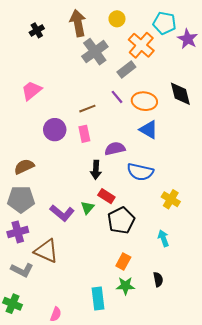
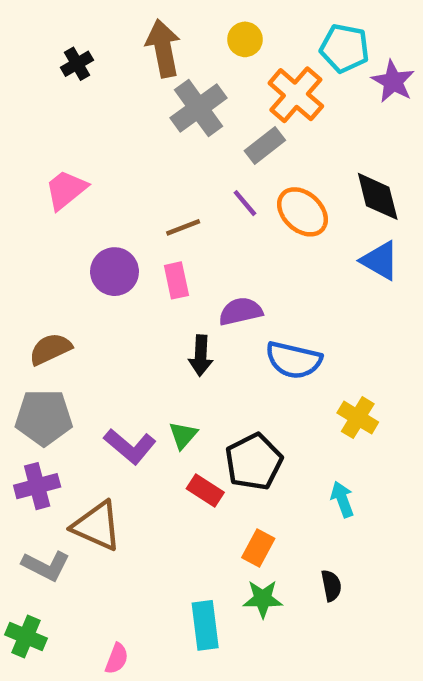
orange ellipse: (144, 101) -> (302, 212), turned 35
blue triangle: (149, 130) -> (380, 261), moved
red rectangle: (106, 196) -> (205, 491), moved

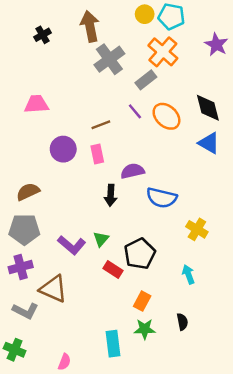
yellow circle: (245, 39) -> (145, 14), moved
cyan pentagon: (344, 48) -> (171, 17), moved
pink trapezoid: (66, 190) -> (36, 104), turned 35

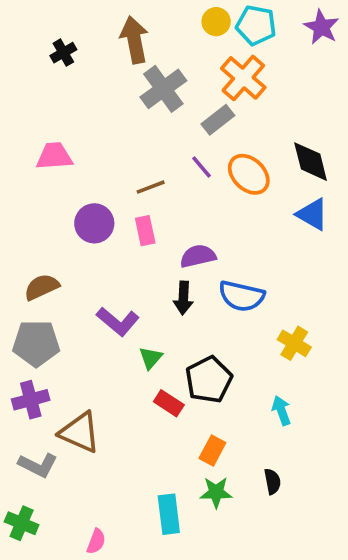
purple star: (216, 45) -> (321, 27), moved
black arrow: (111, 195) -> (183, 298), moved
purple L-shape: (72, 245) -> (118, 322), moved

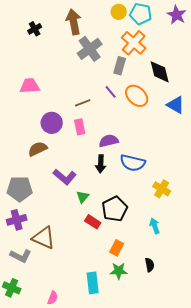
gray rectangle: (218, 120) -> (120, 66), turned -36
black diamond: (311, 162) -> (160, 72), moved
blue triangle: (312, 214) -> (176, 105), moved
brown semicircle: (42, 287) -> (38, 149), moved

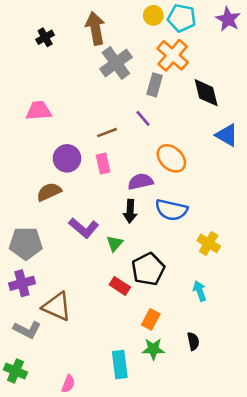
orange ellipse: (137, 96) -> (171, 158), moved
green triangle: (83, 197) -> (115, 243), moved

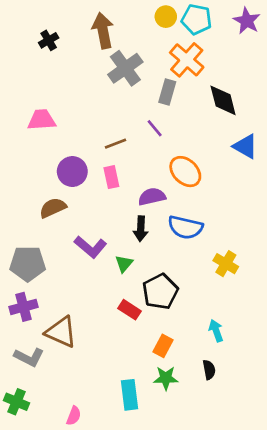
cyan arrow: (200, 291) -> (216, 331), moved

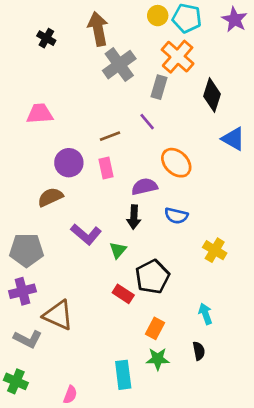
black cross: (49, 40) -> (46, 38), turned -30
black diamond: (223, 100) -> (212, 95), turned 32
blue semicircle: (185, 227) -> (176, 216), size x0.7

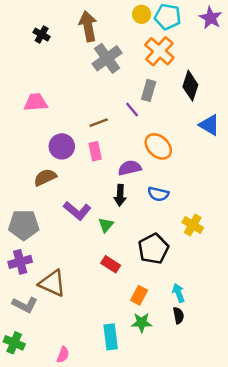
gray rectangle: (159, 87) -> (149, 90), moved
black pentagon: (152, 277) -> (153, 249), moved
cyan arrow: (205, 314) -> (178, 293), moved

